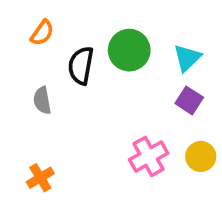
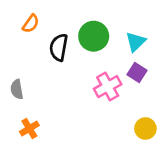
gray semicircle: (42, 100) -> (17, 89), moved
pink cross: (149, 156) -> (108, 87), moved
yellow circle: (201, 156) -> (145, 129), moved

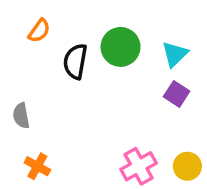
pink cross: (108, 87) -> (139, 166), moved
orange cross: (29, 129) -> (37, 166), turned -30

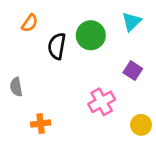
cyan triangle: (175, 54) -> (132, 22), moved
orange cross: (37, 166) -> (41, 124), moved, turned -36
pink cross: (139, 166) -> (102, 102), moved

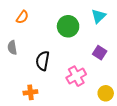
black semicircle: (57, 46) -> (43, 61), moved
gray semicircle: (16, 87) -> (12, 48), moved

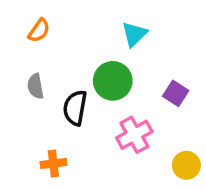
cyan triangle: (99, 16) -> (134, 34), moved
green circle: (68, 26) -> (113, 81), moved
gray semicircle: (12, 48) -> (35, 86), moved

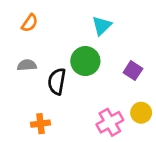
gray semicircle: (35, 86) -> (27, 65), turned 96
pink cross: (134, 135) -> (110, 122), moved
yellow circle: (186, 165) -> (141, 113), moved

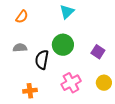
cyan triangle: (102, 26) -> (67, 12), moved
pink cross: (110, 122) -> (71, 83), moved

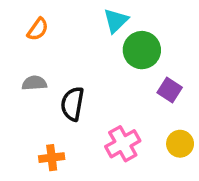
green circle: (63, 45) -> (142, 50), moved

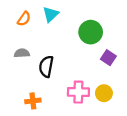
cyan triangle: (116, 21) -> (51, 14), moved
pink cross: (123, 144) -> (78, 92), turned 30
yellow circle: (180, 144) -> (104, 93), moved

